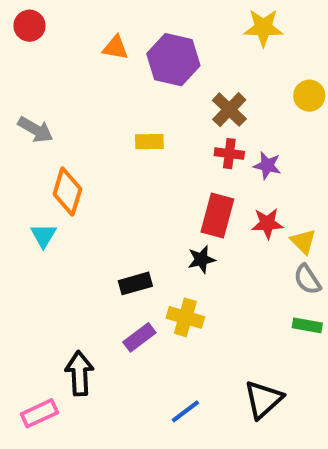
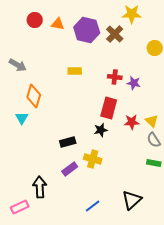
red circle: (29, 26) -> (35, 20), moved
brown cross: (229, 110) -> (115, 34), moved
red star: (267, 224) -> (132, 122), moved

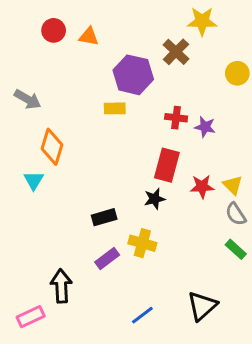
purple hexagon: (87, 30) -> (133, 75), moved
green rectangle: (154, 163) -> (236, 249), turned 32

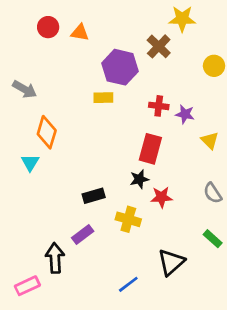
yellow triangle: (233, 185) -> (210, 140), moved
red star: (202, 187) -> (161, 197), moved
green rectangle: (236, 249) -> (213, 239), moved
purple rectangle: (107, 258) -> (83, 235), moved
black triangle: (202, 306) -> (171, 262), moved

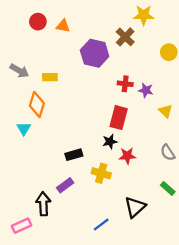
yellow rectangle: (103, 98) -> (50, 77), moved

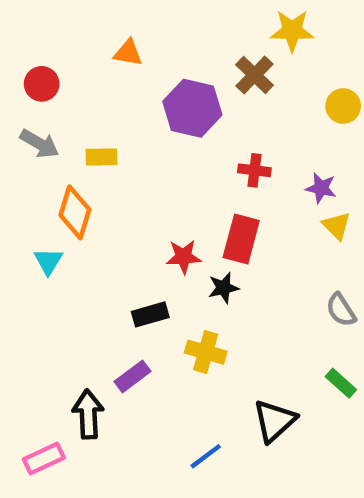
red circle: (38, 22) -> (42, 84), moved
purple star: (146, 90) -> (321, 188), moved
red star: (127, 156) -> (184, 257), moved

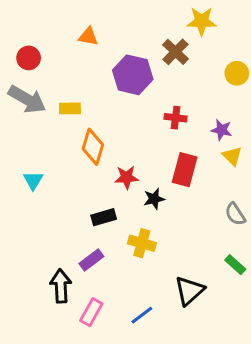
gray arrow: (39, 144) -> (27, 99), size x1.4
orange diamond: (75, 212) -> (93, 147), moved
red rectangle: (241, 239) -> (185, 170), moved
pink rectangle: (44, 458) -> (91, 312), moved, turned -36

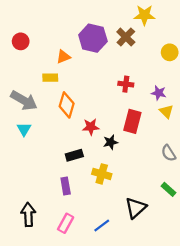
orange triangle: (88, 37) -> (63, 57), moved, turned -32
purple hexagon: (133, 75) -> (93, 38), moved
gray arrow: (27, 99) -> (24, 101), moved
purple rectangle: (91, 260) -> (66, 186), turned -63
black arrow: (61, 286) -> (28, 214), moved

